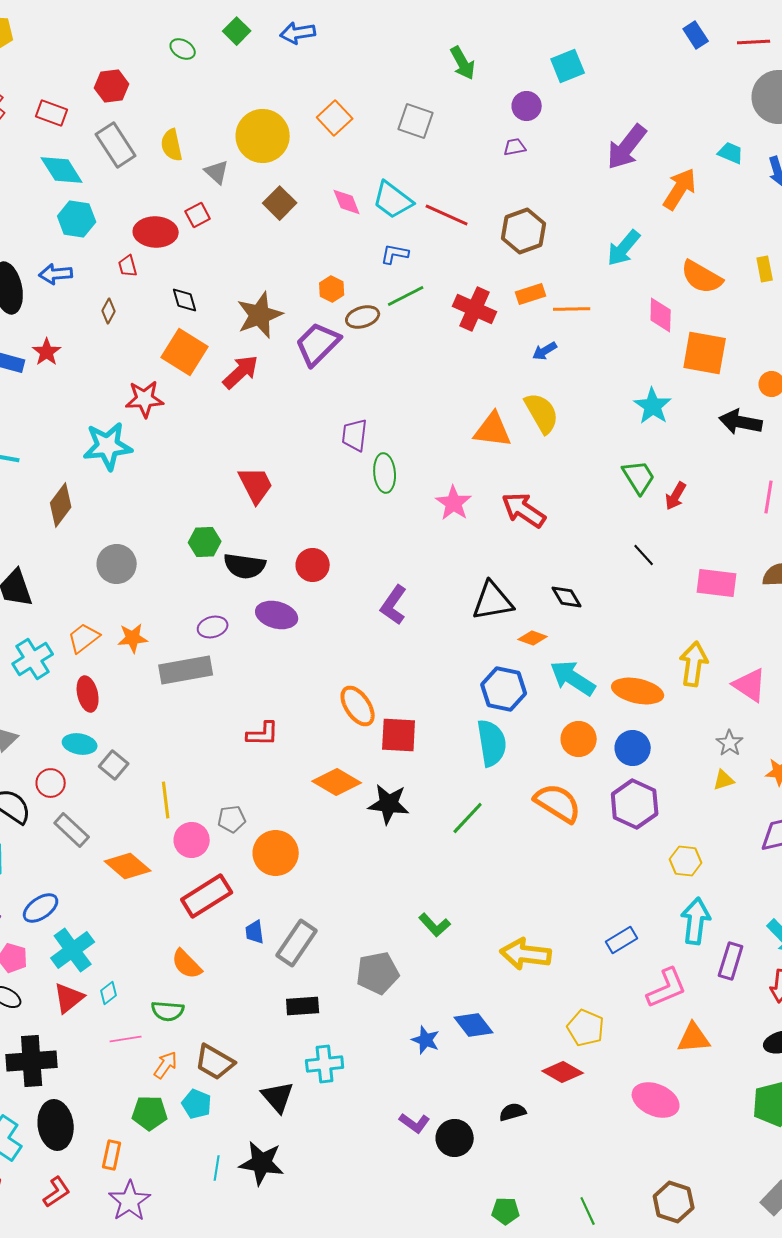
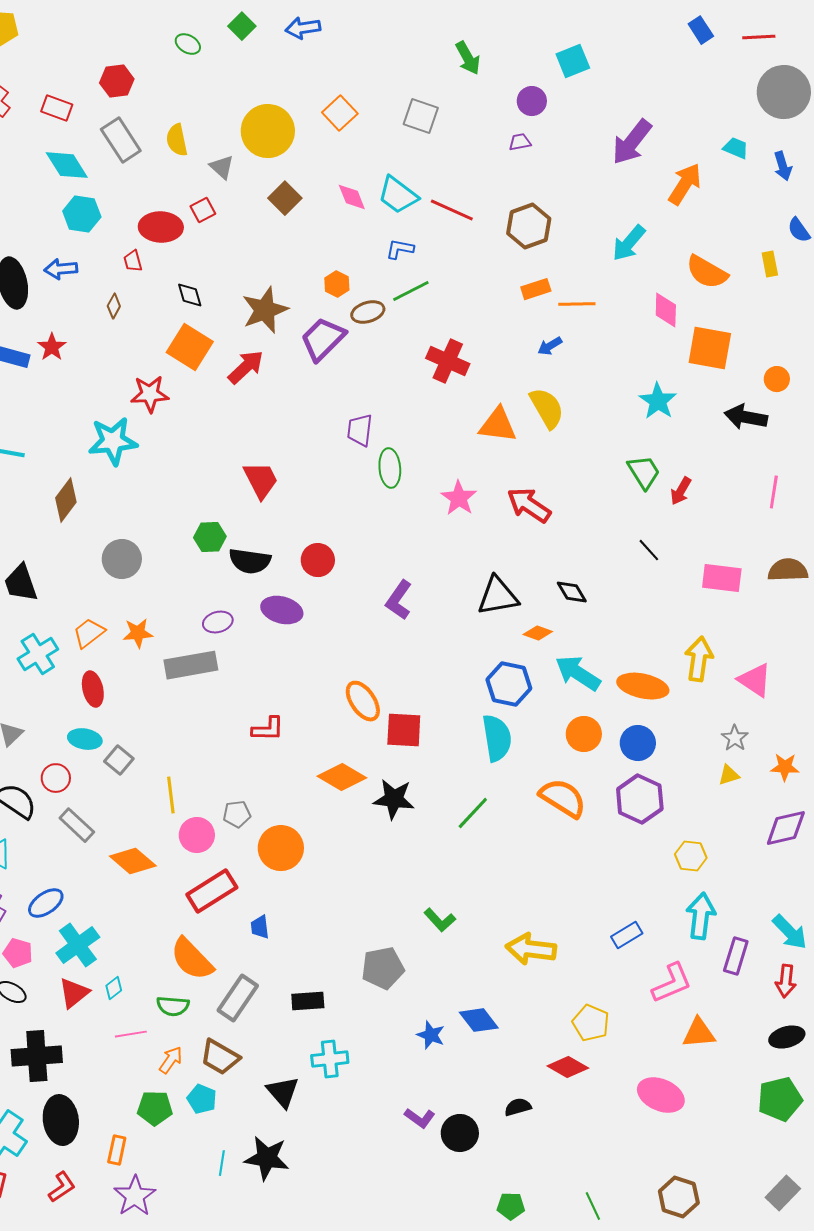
red cross: (475, 309) -> (448, 361), moved
gray rectangle: (297, 943) -> (238, 998), moved
orange semicircle: (187, 964) -> (192, 959), size x1.4

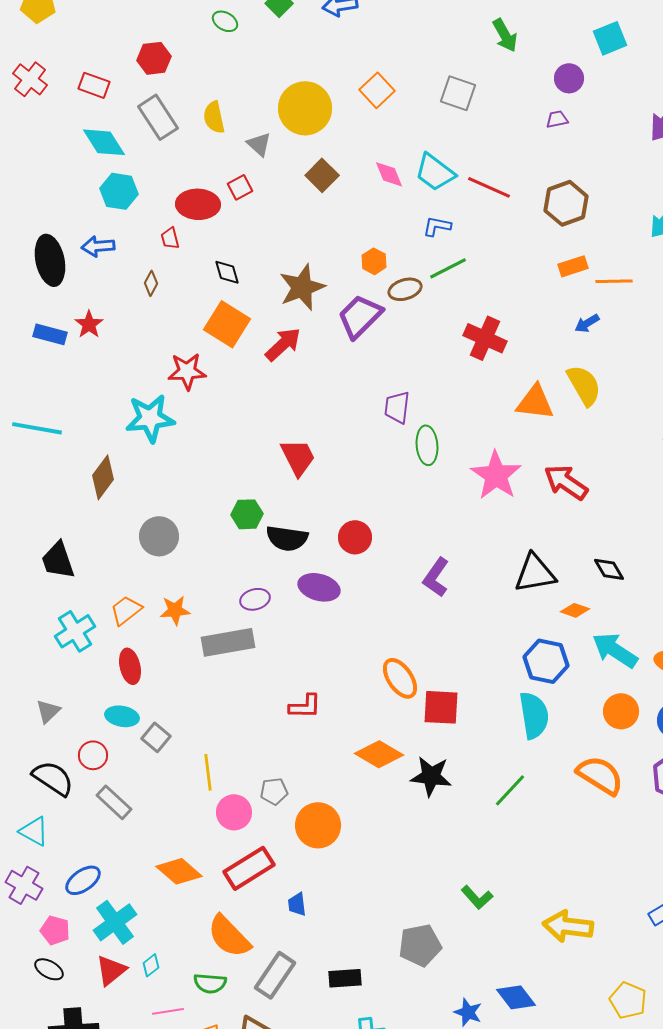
pink star: (459, 498) -> (496, 475), size x1.4
orange diamond: (133, 861) -> (179, 871), moved

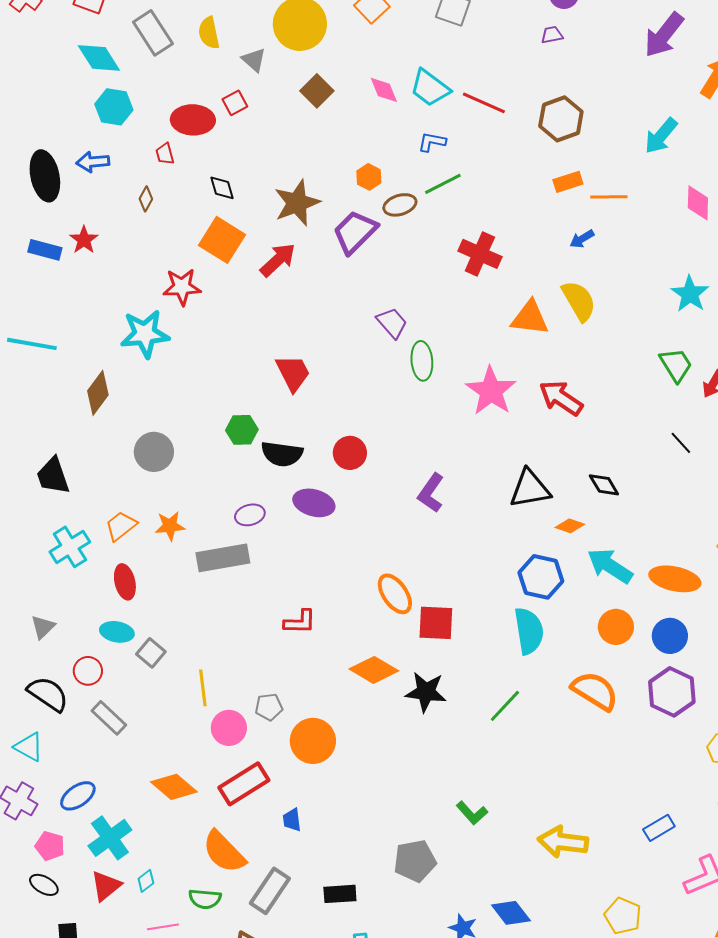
purple trapezoid: (397, 407) -> (392, 323), turned 132

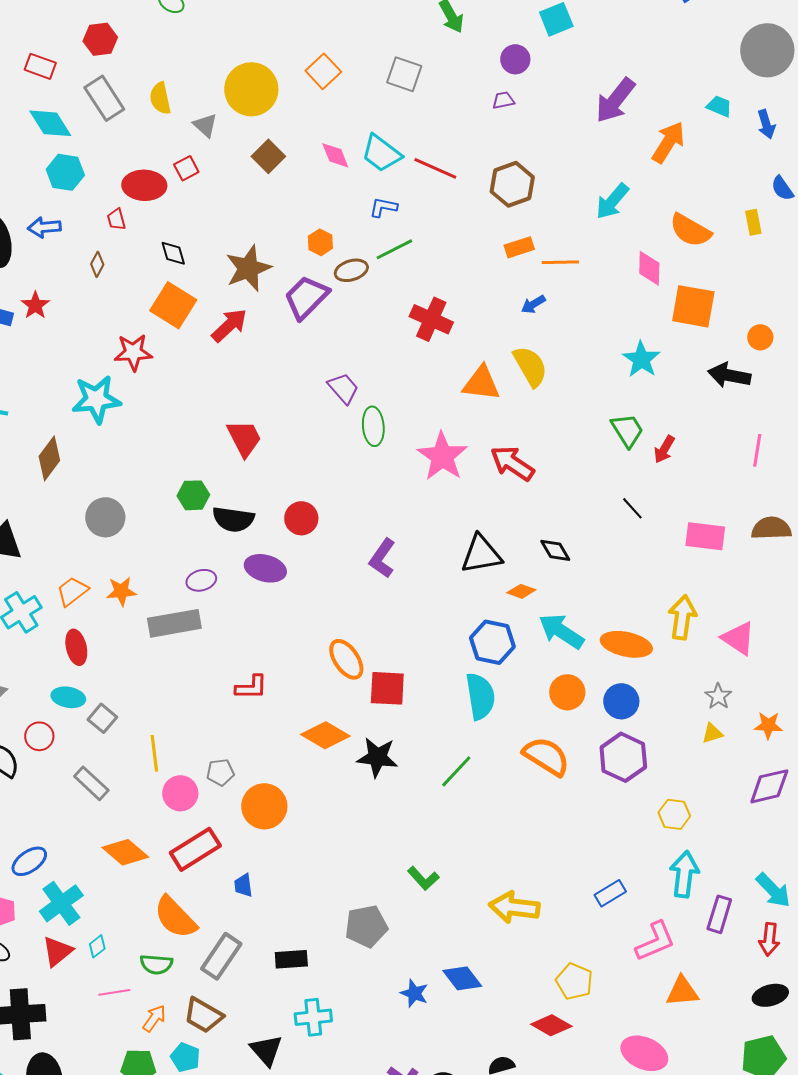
gray rectangle: (109, 718) -> (91, 783), moved

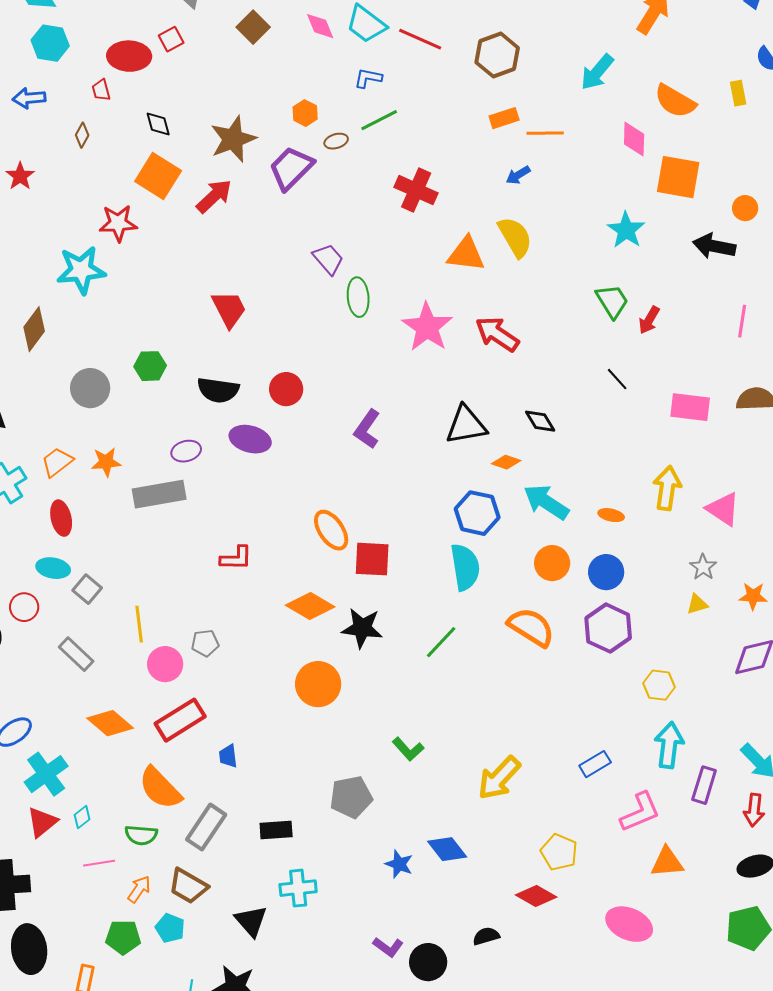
brown ellipse: (351, 270) -> (336, 141), size x0.7
green hexagon: (193, 495) -> (150, 366), moved
orange ellipse: (626, 644) -> (611, 515), size x0.5
orange circle: (264, 806) -> (318, 684), moved
yellow arrow: (514, 907) -> (499, 778), turned -54

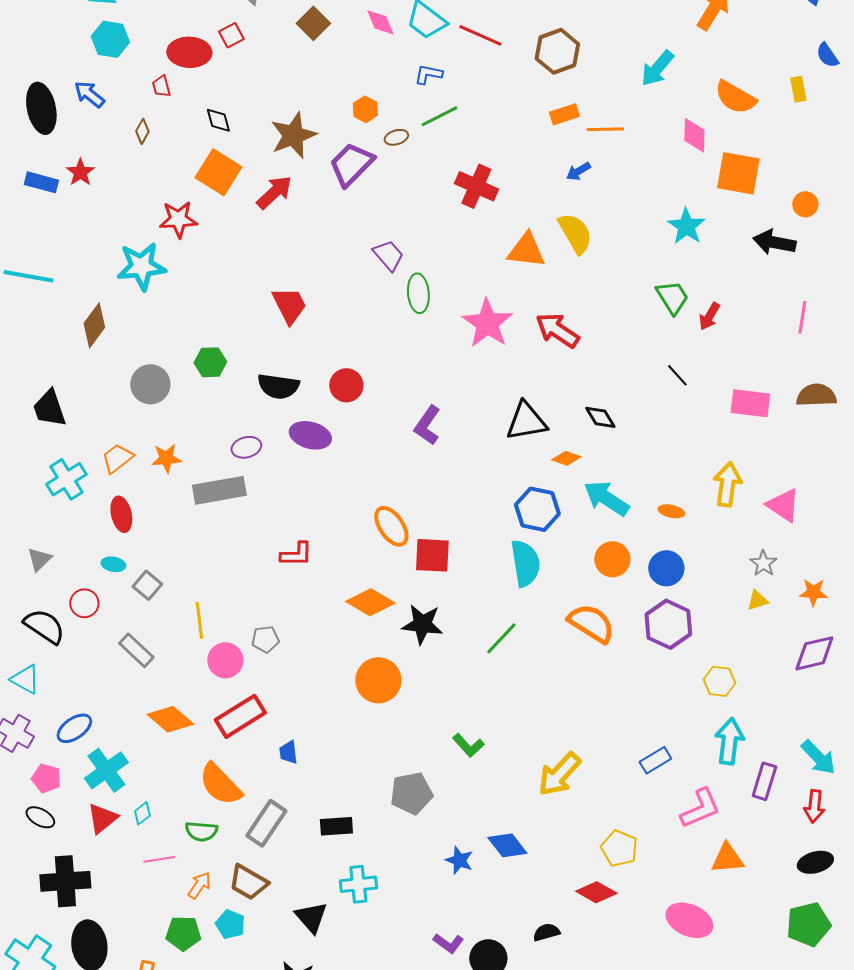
blue arrow: (29, 98) -> (89, 94), turned 44
cyan ellipse: (53, 568) -> (113, 564), size x0.7

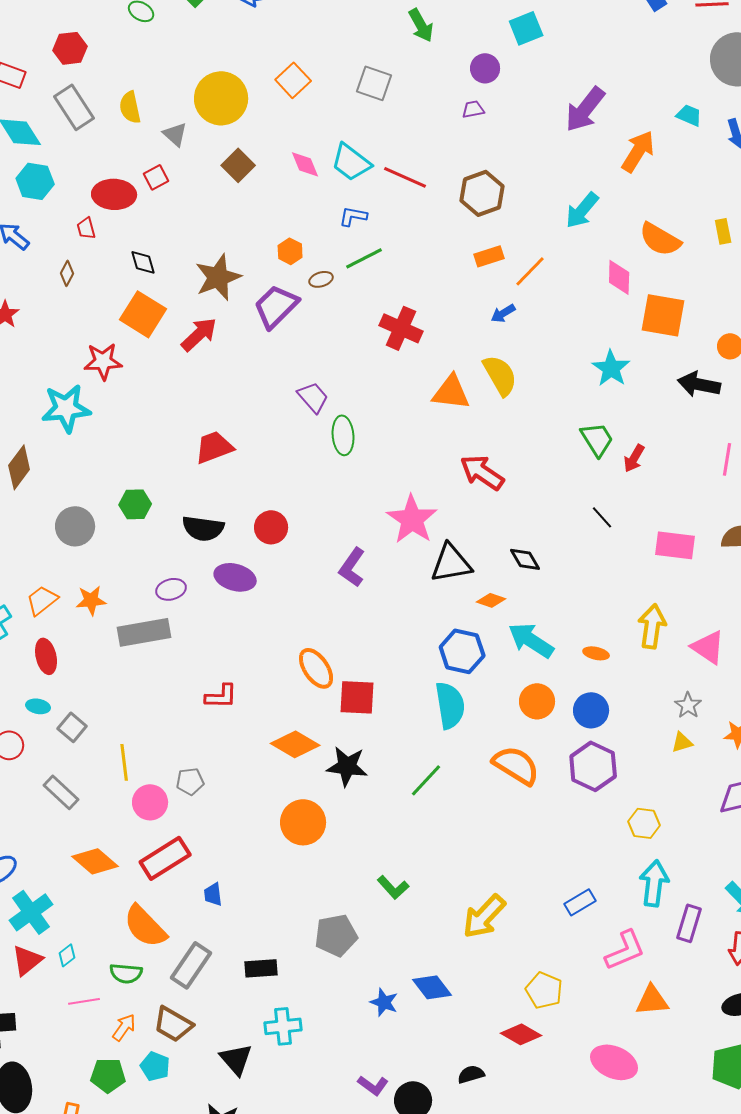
orange line: (605, 129) -> (530, 271), turned -45
red trapezoid: (289, 305) -> (214, 447), turned -84
pink star: (487, 323) -> (412, 519), moved

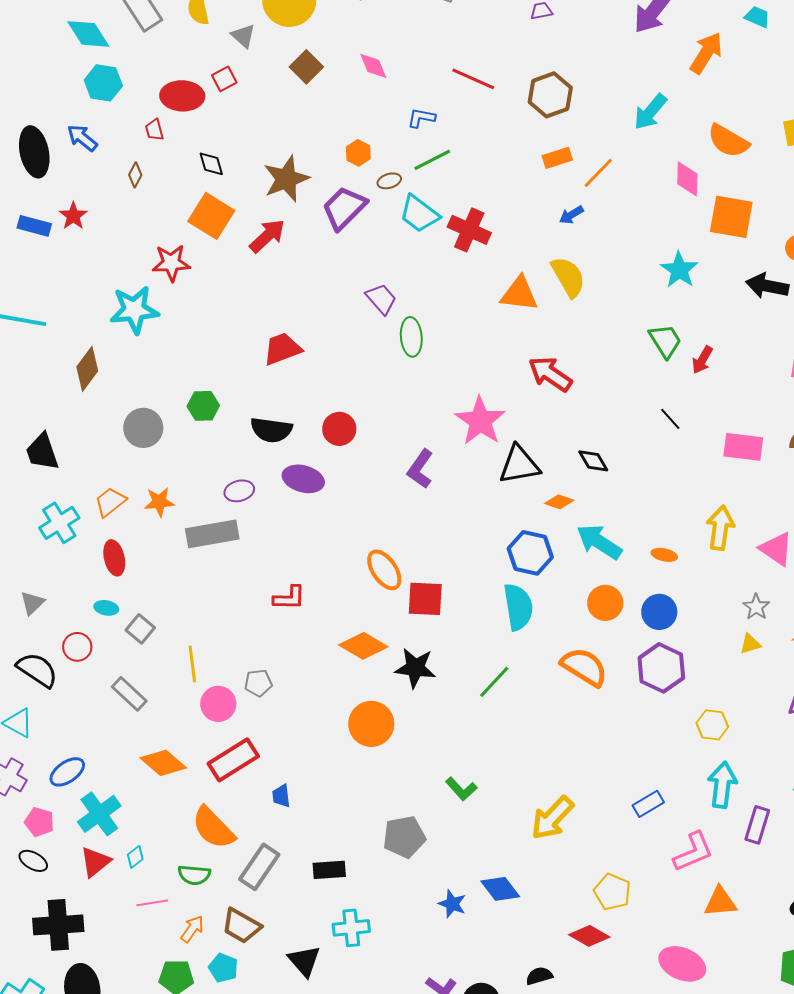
cyan trapezoid: (351, 162) -> (419, 214), moved

